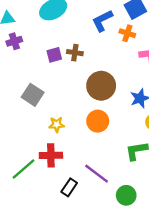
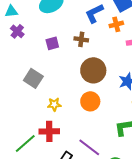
orange cross: (127, 33) -> (116, 24), turned -32
purple cross: (14, 41) -> (17, 31), turned -32
brown cross: (75, 53) -> (81, 39), moved

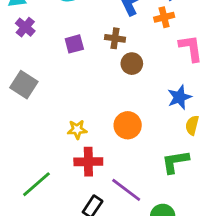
brown circle: (93, 70) -> (132, 64), moved, size x0.6
gray square: (33, 78) -> (24, 85), moved
red cross: (49, 131) -> (88, 162), moved

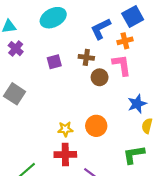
pink L-shape: (191, 48) -> (122, 65), moved
yellow star: (77, 129) -> (65, 129), moved

